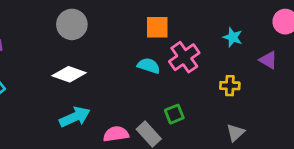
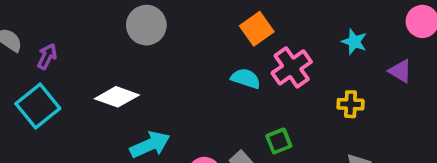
orange square: (157, 27) -> (257, 29), turned -35
white diamond: (69, 74) -> (117, 97), moved

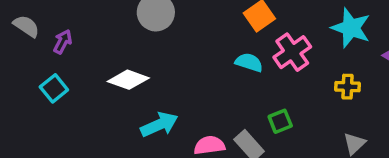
cyan star: (354, 42) -> (351, 28), size x1.6
cyan square: (38, 106) -> (54, 88), size x0.7

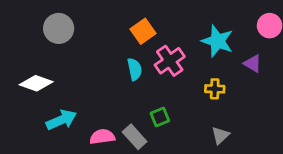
cyan semicircle: (249, 62) -> (135, 69), turned 60

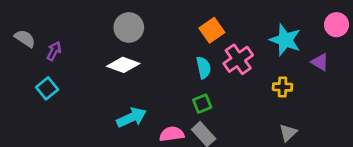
white diamond: (36, 83) -> (123, 65), moved
green square: (160, 117) -> (202, 104), moved

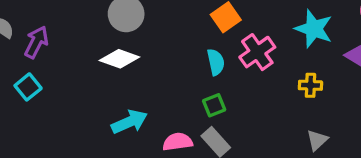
purple arrow: (54, 51) -> (36, 42), size x1.4

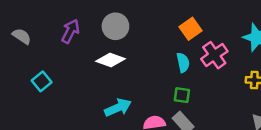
purple arrow: (36, 42) -> (70, 31), moved
green square: (214, 105) -> (182, 95), turned 30

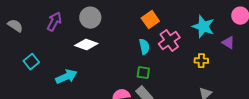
cyan arrow: (118, 108) -> (66, 77), moved

